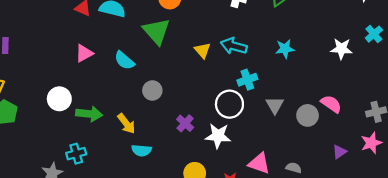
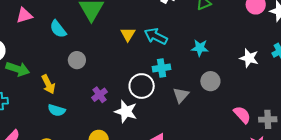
pink semicircle: (331, 104) -> (242, 115), moved
gray circle: (308, 115) -> (210, 81), moved

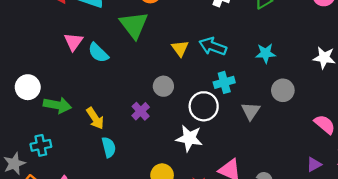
pink triangle: (24, 15) -> (73, 42), moved, turned -30
gray circle: (77, 60) -> (163, 86), moved
purple cross: (99, 95) -> (141, 111), moved
cyan semicircle: (57, 110) -> (109, 147), turned -114

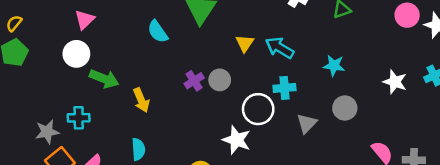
pink triangle: (73, 42) -> (85, 20), moved
purple cross: (141, 111) -> (194, 81), moved
cyan semicircle: (109, 147) -> (138, 149), moved

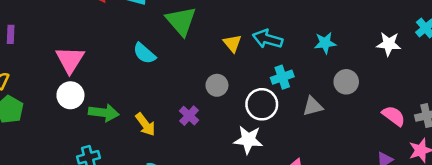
pink triangle: (85, 20) -> (70, 60), size x1.4
purple cross: (194, 81) -> (189, 116), moved
gray triangle: (307, 123) -> (313, 106), turned 45

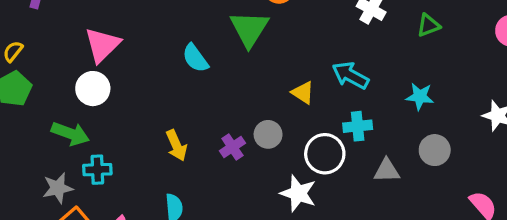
yellow triangle: (232, 43) -> (303, 93), moved, turned -30
gray circle: (217, 85) -> (268, 134), moved
green arrow: (104, 113) -> (70, 134), moved

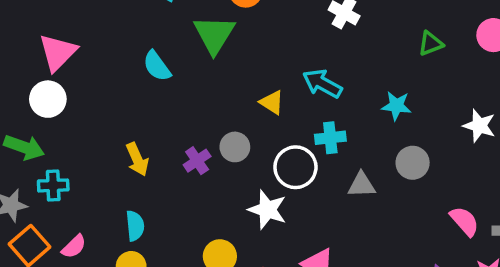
green triangle: (428, 25) -> (431, 44), moved

